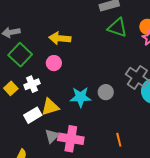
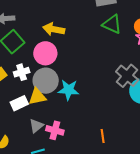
pink circle: (54, 63) -> (45, 53), size x1.5
gray circle: (106, 92) -> (46, 81), moved, size x1.6
pink cross: (71, 139) -> (55, 130), size x0.7

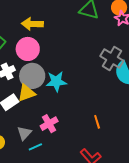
gray triangle: (36, 126) -> (24, 133), moved
pink cross: (55, 130) -> (49, 124), turned -36

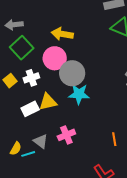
gray circle: (32, 76) -> (72, 73), moved
gray triangle: (24, 133) -> (41, 141), turned -42
cyan line: (35, 147) -> (28, 154), moved

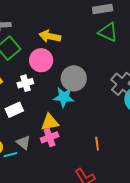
gray circle: (72, 73) -> (74, 78), moved
white cross: (31, 78) -> (25, 83), moved
yellow triangle: (48, 102) -> (50, 122), moved

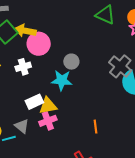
yellow arrow: (50, 36) -> (25, 31), moved
gray circle: (74, 78) -> (71, 62), size x0.6
white rectangle: (14, 110) -> (34, 102), moved

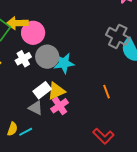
gray circle: (71, 62) -> (47, 57), moved, size x1.5
gray triangle: (22, 126) -> (36, 108), moved
orange line: (95, 127) -> (106, 92), moved

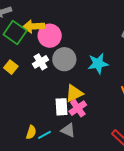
cyan star: (64, 63) -> (98, 64), moved
white rectangle: (42, 90) -> (62, 107), moved, turned -54
gray triangle: (36, 108) -> (68, 130), moved

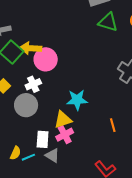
gray circle: (64, 59) -> (26, 105), moved
cyan star: (98, 64) -> (77, 100), moved
white rectangle: (62, 107) -> (43, 139), moved

